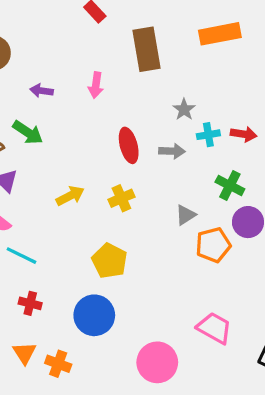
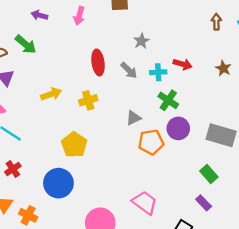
cyan cross: (208, 135) -> (158, 72), moved
gray arrow: (172, 151) -> (129, 70), turned 36
red cross: (30, 303) -> (13, 169), turned 35

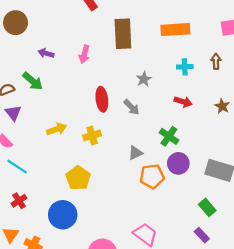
cyan cross: (158, 72) -> (185, 67), moved

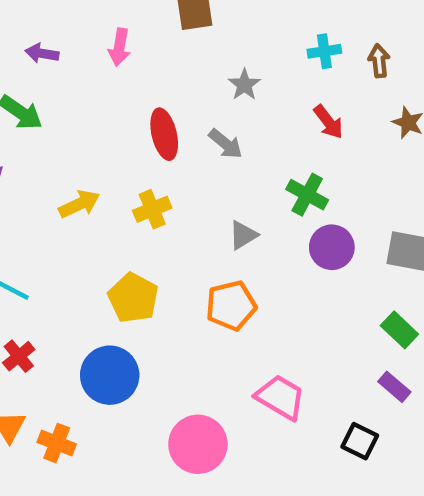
brown arrow: (216, 61) -> (379, 61), moved
red arrow: (183, 102) -> (328, 122), turned 42
orange pentagon: (152, 176) -> (231, 306), moved

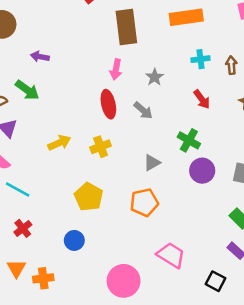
pink arrow: (119, 47) -> (116, 69), moved
blue circle: (110, 375) -> (74, 240), size x0.6
orange cross: (57, 443) -> (43, 278), turned -30

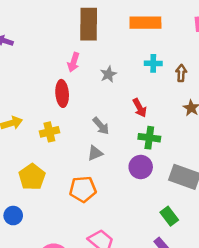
red arrow: (202, 99) -> (140, 108), moved
gray arrow: (143, 110) -> (101, 126), moved
green cross: (189, 140) -> (149, 138), moved, turned -30

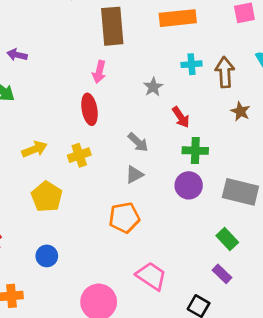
brown arrow: (181, 73) -> (225, 72), size x1.5
gray star: (108, 74) -> (153, 87), moved
yellow pentagon: (32, 177) -> (47, 197), moved

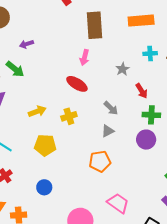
purple arrow: (17, 55) -> (26, 44), turned -32
red ellipse: (89, 109) -> (77, 84), turned -50
yellow pentagon: (47, 197) -> (45, 145), turned -30

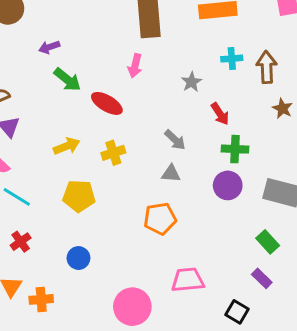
green arrow: (15, 69) -> (67, 80), moved
red ellipse: (77, 84) -> (107, 103), moved
gray triangle: (108, 131) -> (171, 174), turned 32
pink trapezoid: (118, 203) -> (188, 280), turned -40

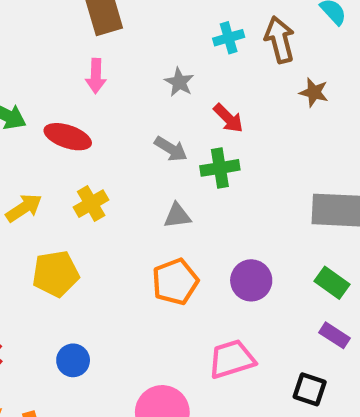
gray arrow: (175, 140) -> (171, 149), moved
green cross: (235, 149) -> (220, 168), moved
purple circle: (228, 185) -> (251, 280), moved

